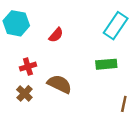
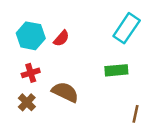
cyan hexagon: (16, 23) -> (31, 36), moved

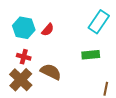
red cross: (31, 73) -> (24, 57), turned 32
brown cross: (27, 102) -> (21, 80), size x1.6

